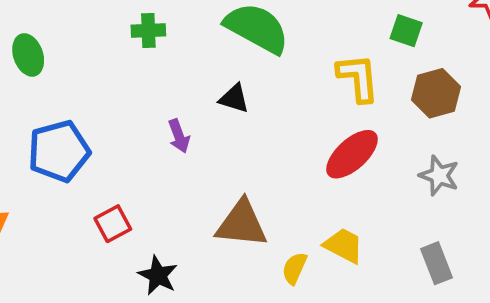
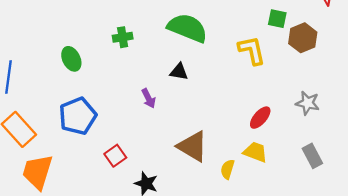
green ellipse: (28, 55) -> (71, 59), moved
brown hexagon: (436, 93) -> (303, 38), moved
red ellipse: (352, 154) -> (260, 118), moved, size x0.7
brown triangle: (242, 224) -> (193, 146), turned 32

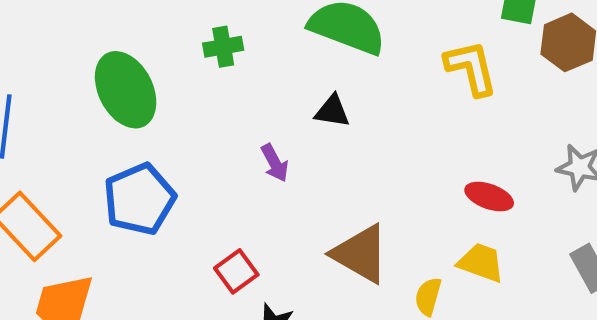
green ellipse: (71, 59) -> (126, 90), size x1.6
red ellipse: (260, 118) -> (489, 197), turned 70
red square: (115, 156) -> (236, 271), moved

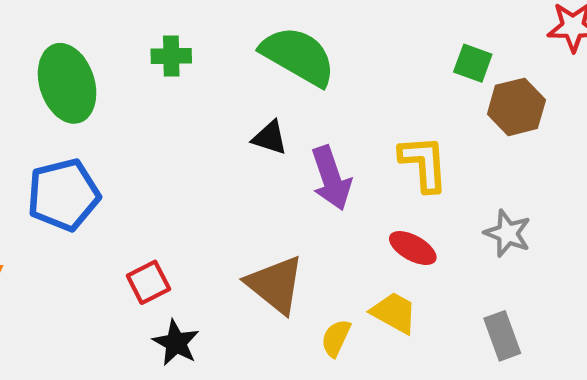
yellow L-shape: (471, 68) -> (424, 163), moved
purple arrow: (275, 163) -> (331, 178), moved, size x1.6

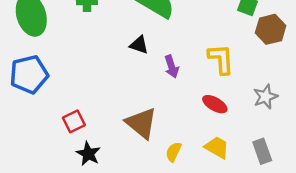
purple arrow: (331, 178) -> (172, 67), size x0.7
gray star: (508, 233) -> (265, 97), turned 30
yellow trapezoid: (394, 313) -> (217, 147), moved

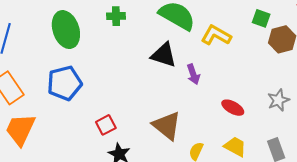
black triangle: (139, 45) -> (164, 55), size x1.5
yellow L-shape: (221, 59) -> (216, 35), moved, turned -56

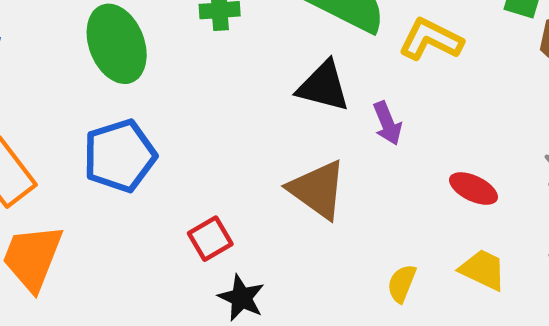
brown triangle: (167, 126) -> (318, 190), moved

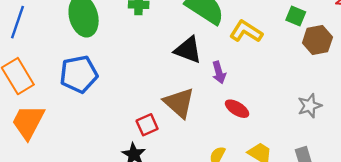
red ellipse: (473, 189) -> (237, 109), moved
red square: (210, 239) -> (147, 125), moved

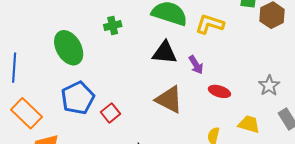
gray star: (310, 106) -> (269, 86), moved
red square: (147, 125) -> (110, 113), moved

